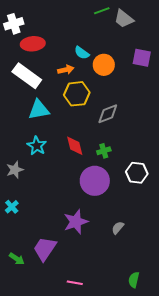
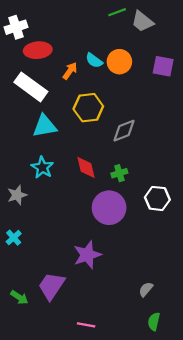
orange circle: (104, 65) -> (119, 62), moved
orange arrow: (66, 70) -> (70, 71), moved, turned -42
gray semicircle: (118, 228) -> (146, 289), moved

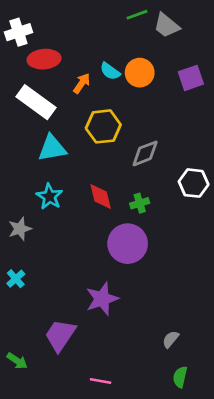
purple square: (163, 66) -> (191, 78), turned -30
white hexagon: (157, 198) -> (194, 183), moved
green arrow: (19, 297) -> (17, 361), moved

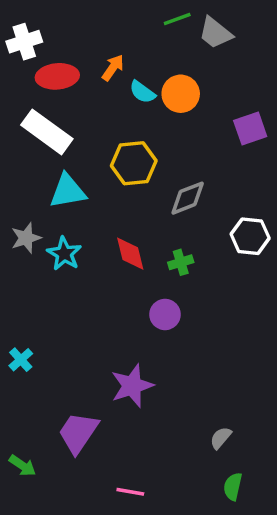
purple square: (191, 78) -> (250, 128), moved
orange arrow: (82, 83) -> (113, 68), moved
gray star: (20, 229) -> (26, 238), moved
purple circle: (128, 244) -> (165, 314), size x0.6

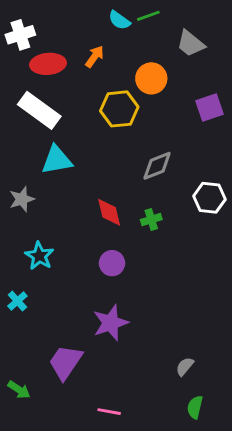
gray trapezoid: (215, 33) -> (191, 43), moved
cyan semicircle: (142, 92) -> (119, 20), moved
yellow hexagon: (134, 163) -> (119, 109), moved
cyan star: (64, 254) -> (39, 256), moved
purple circle: (165, 314) -> (112, 263), moved

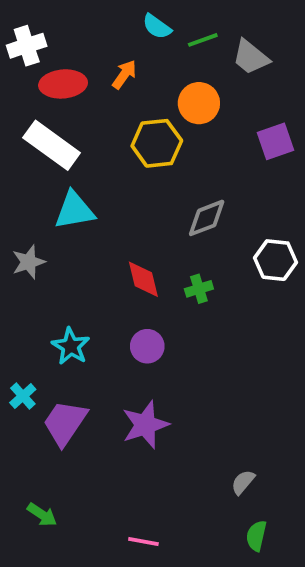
green line: (148, 16) -> (203, 40), moved
cyan star: (39, 256) -> (71, 346), moved
purple trapezoid: (65, 362) -> (65, 423), moved
green arrow: (19, 390) -> (42, 515), moved

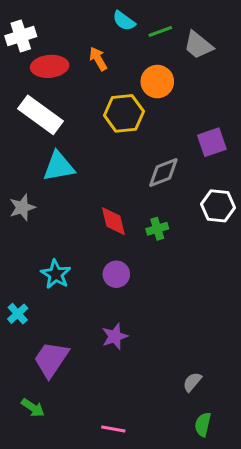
orange arrow: (124, 74) -> (98, 59), turned -65
purple square: (276, 141) -> (212, 142), moved
purple trapezoid: (65, 423) -> (51, 359), moved
purple star: (145, 425) -> (115, 336), size x0.7

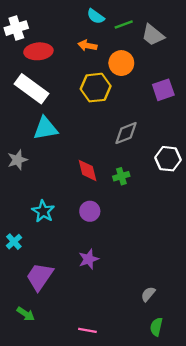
orange arrow: (98, 59) -> (87, 46), moved, turned -48
purple square: (212, 142) -> (163, 90), moved

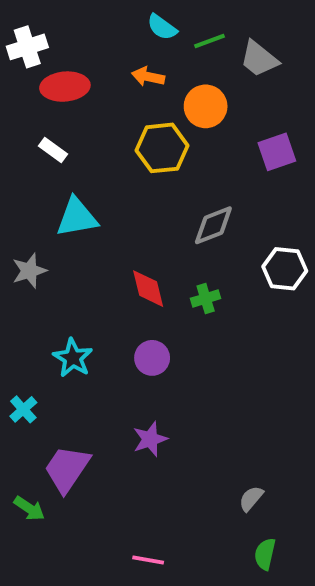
white rectangle: (31, 89) -> (53, 150), size x0.5
green arrow: (26, 314) -> (29, 508), moved

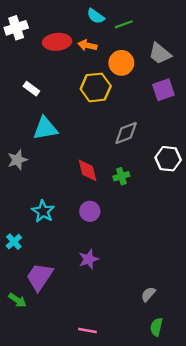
gray trapezoid: (259, 59) -> (160, 54), moved
red ellipse: (65, 87) -> (57, 42), moved

